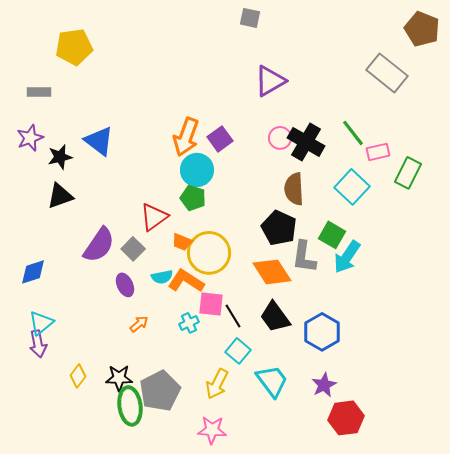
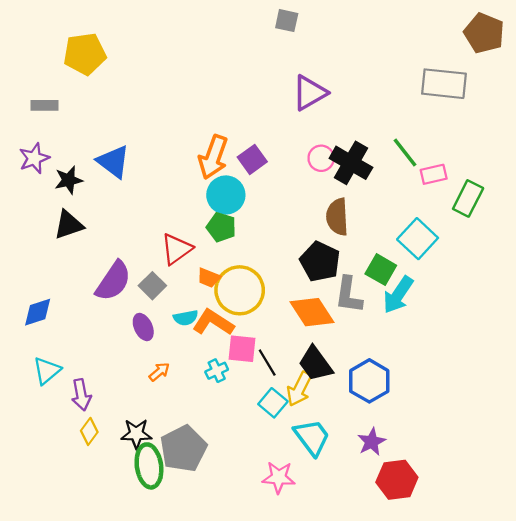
gray rectangle: (387, 73) -> (444, 84), turned -33
cyan square: (352, 187) -> (418, 239), moved
purple arrow: (38, 344) -> (81, 395), moved
yellow arrow: (217, 384) -> (299, 389), moved
pink star: (212, 430) -> (279, 477), moved

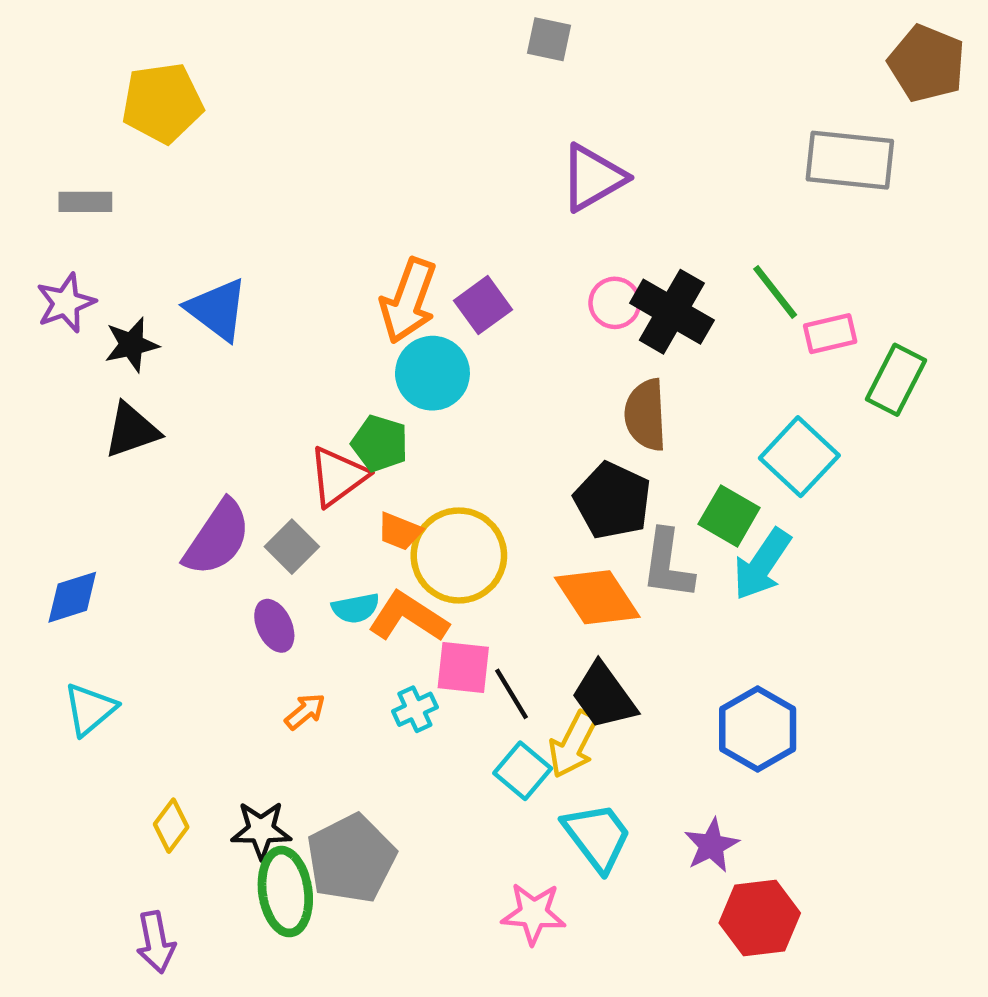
green pentagon: (221, 227) -> (380, 443), moved
blue hexagon: (369, 381) -> (758, 729), moved
purple arrow: (81, 395) -> (156, 942), moved

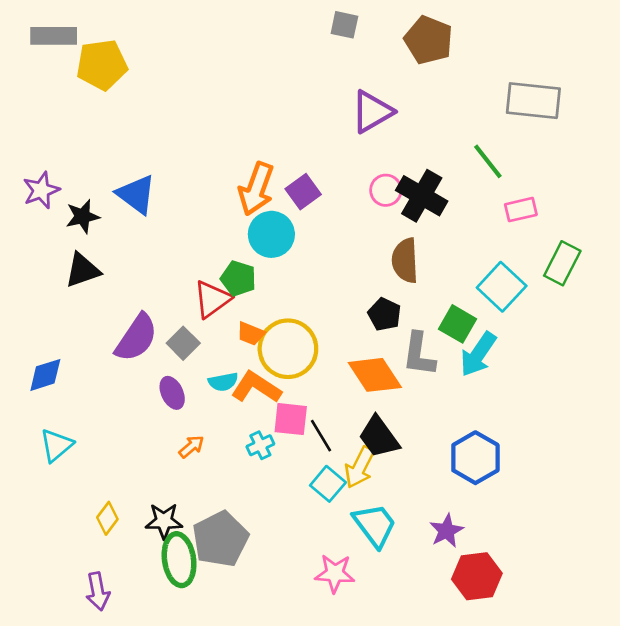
brown pentagon: (927, 63) -> (429, 40), moved
gray rectangle: (85, 202) -> (54, 36), moved, size x1.4
green line: (775, 292) -> (488, 161), moved
green rectangle: (896, 380) -> (562, 263), moved
black pentagon: (613, 501) -> (384, 314), size x0.7

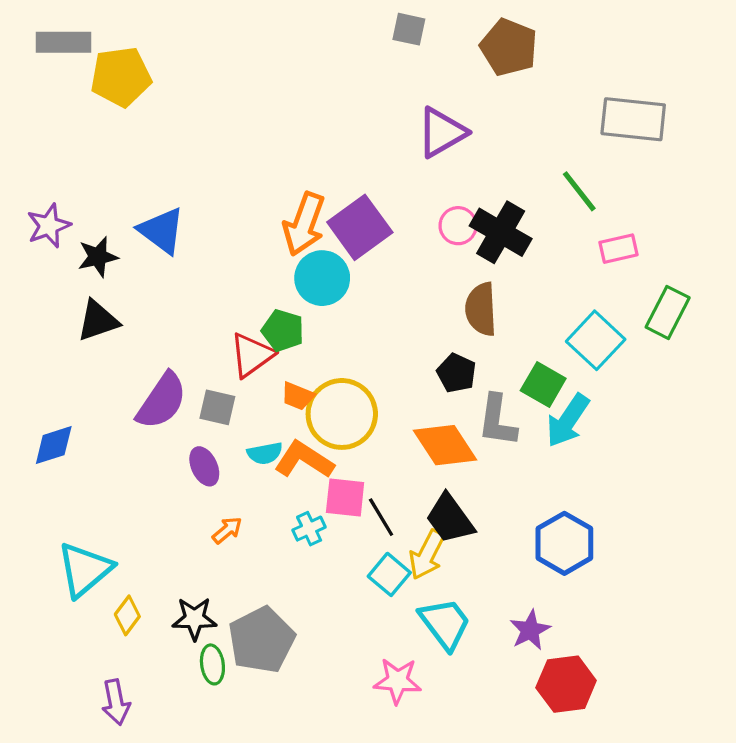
purple square: (303, 192) -> (360, 227), size x1.5
gray square: (183, 343) -> (217, 407), turned -32
cyan triangle: (56, 445) -> (85, 570), moved, size x1.4
green ellipse: (179, 560) -> (212, 664), size x0.6

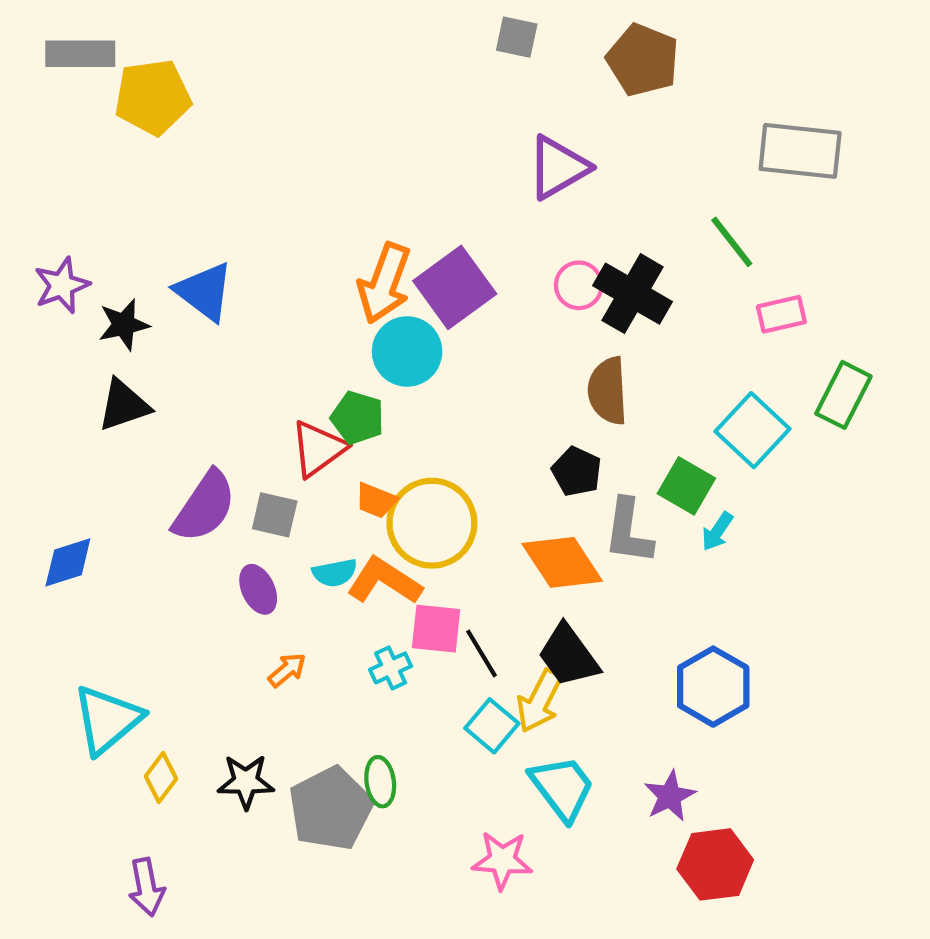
cyan arrow: (568, 421) -> (717, 531), size x0.6
green ellipse: (212, 664) -> (380, 782), moved

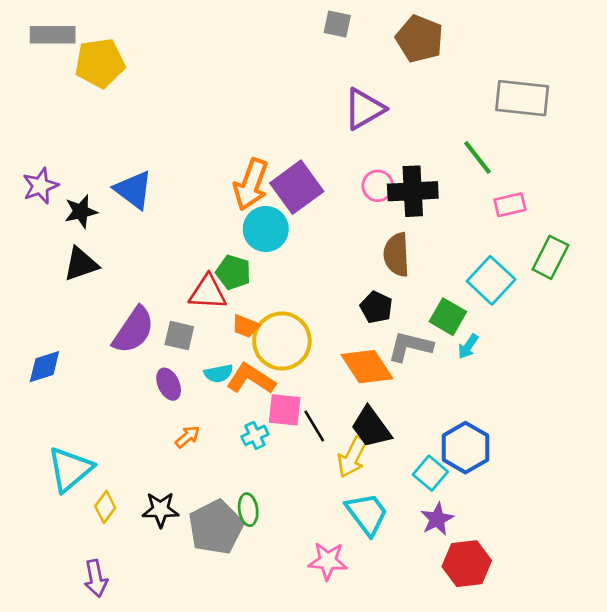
black cross: (633, 294) -> (413, 191), turned -33
red triangle: (318, 449) -> (208, 292), turned 39
gray L-shape: (628, 531) -> (410, 346), turned 96
cyan square: (492, 726) -> (430, 473), moved

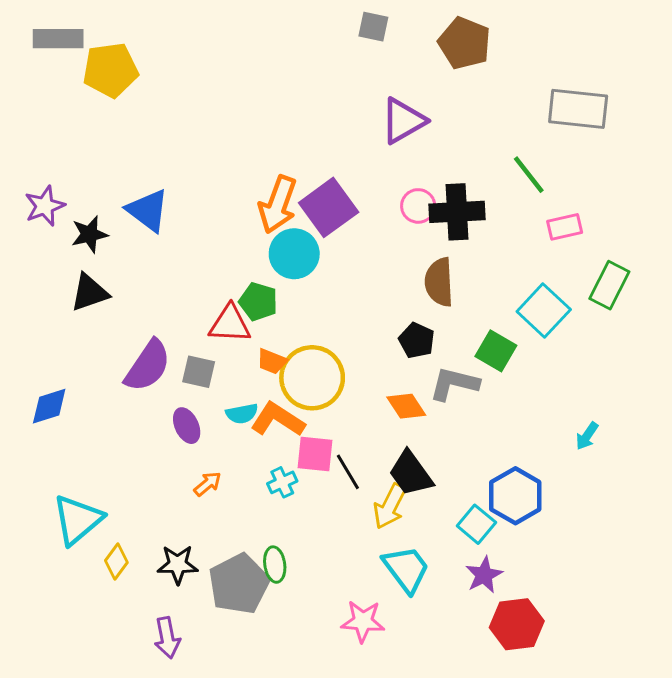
cyan arrow: (468, 346) -> (587, 436), moved
orange diamond: (367, 367) -> (406, 406), size x0.7
purple arrow: (96, 578) -> (167, 638), moved

